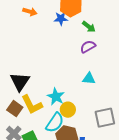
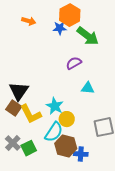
green arrow: (89, 27) -> (88, 36), size x1.6
purple semicircle: (88, 47) -> (74, 63), moved
brown square: (15, 109) -> (14, 108), moved

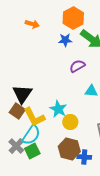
blue star: (60, 28) -> (65, 40), moved
cyan semicircle: (54, 132) -> (31, 135), moved

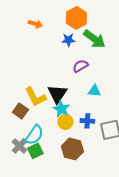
black triangle: (22, 94) -> (57, 94), moved
yellow L-shape: (34, 117) -> (35, 97), moved
yellow circle: (70, 122) -> (65, 122), moved
blue cross: (84, 157) -> (87, 121), moved

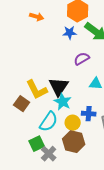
yellow circle: (65, 122) -> (73, 123), moved
cyan semicircle: (34, 135) -> (49, 122), moved
gray cross: (19, 146) -> (49, 154), moved

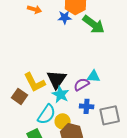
blue star: (70, 33) -> (65, 17), moved
purple semicircle: (82, 59) -> (82, 84), moved
yellow circle: (73, 123) -> (63, 121), moved

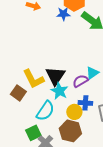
cyan triangle: (94, 76) -> (92, 73), turned -40
yellow circle: (63, 121) -> (74, 112), moved

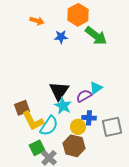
blue star: (63, 14) -> (61, 37), moved
yellow L-shape: (33, 79) -> (33, 121), moved
brown square: (18, 93) -> (22, 108), turned 35

